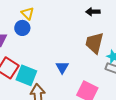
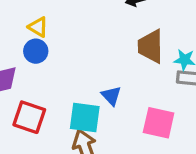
cyan square: (26, 75) -> (85, 118), moved

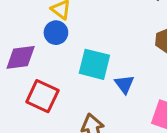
cyan square: (85, 118) -> (94, 64), moved

